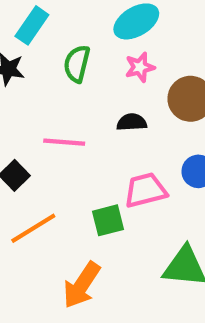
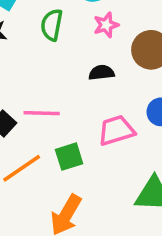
pink line: (64, 142) -> (42, 113), moved
green square: (108, 220) -> (69, 157), moved

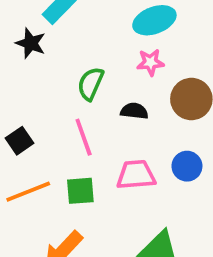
green semicircle: (52, 25) -> (91, 84), moved
pink line: (42, 113) -> (84, 137), moved, turned 56

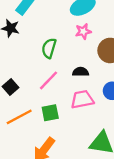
black semicircle: (134, 111) -> (81, 72), moved
pink line: (84, 137) -> (48, 80), turned 70

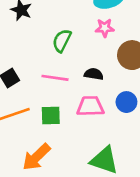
pink line: (48, 80) -> (55, 78), turned 45

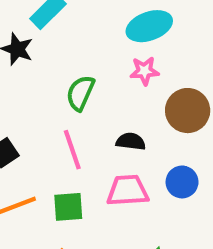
pink line: (55, 78) -> (72, 150), turned 65

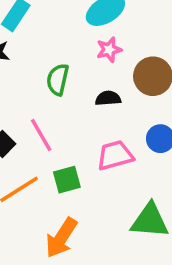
black semicircle: (131, 142) -> (108, 98), moved
pink line: (72, 150) -> (41, 135), moved

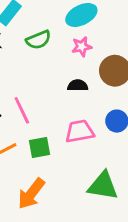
green semicircle: (58, 80) -> (38, 40), moved, turned -130

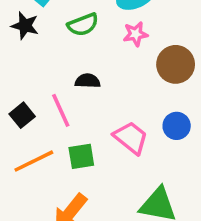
black semicircle: (78, 85) -> (88, 81), moved
pink trapezoid: (80, 131) -> (131, 138), turned 48

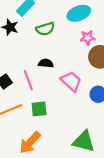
pink star: (136, 34) -> (88, 38), moved
pink trapezoid: (131, 138) -> (71, 81), moved

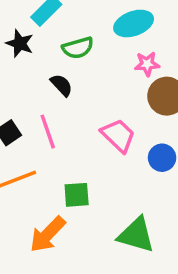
black semicircle: (46, 63) -> (61, 85), moved, turned 40
green square: (39, 109) -> (77, 195), moved

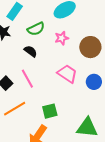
pink star: (147, 64) -> (62, 38), moved

